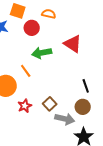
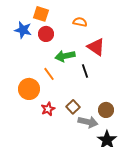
orange semicircle: (49, 14) -> (80, 22), moved
red circle: (32, 28) -> (46, 34), moved
black line: (86, 86) -> (85, 71), moved

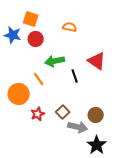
red triangle: (96, 47) -> (97, 61), moved

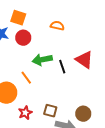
black line: (75, 76) -> (62, 67), moved
brown square: (63, 112) -> (50, 111), turned -32

